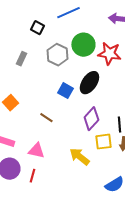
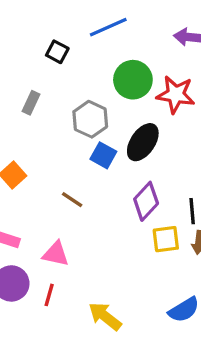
gray hexagon: (57, 55) -> (90, 119), moved
yellow arrow: (79, 157) -> (105, 316), moved

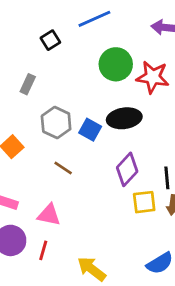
black square: (57, 52) -> (50, 40), turned 30
gray hexagon: (90, 119) -> (56, 123), moved
black ellipse: (143, 142) -> (124, 118), turned 48

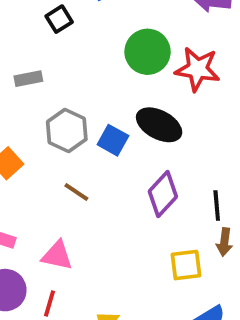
gray rectangle: (28, 84) -> (28, 79), turned 54
black ellipse: (124, 118) -> (159, 125), turned 36
yellow square: (144, 202) -> (186, 265), moved

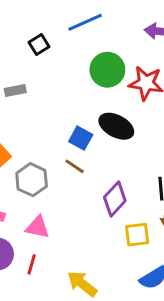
gray hexagon: (67, 131) -> (32, 180), moved
brown line: (76, 192) -> (75, 166), moved
purple diamond: (163, 194) -> (115, 199), moved

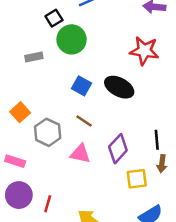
green circle: (107, 70) -> (72, 39), moved
blue square: (81, 138) -> (82, 86), moved
pink triangle: (38, 227) -> (80, 154), moved

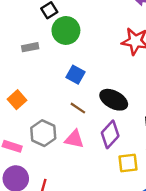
black ellipse: (119, 87) -> (114, 100), moved
gray hexagon: (48, 132) -> (43, 133), moved

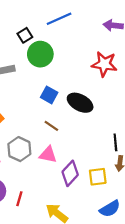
black ellipse: (114, 100) -> (80, 103), moved
purple diamond: (110, 134) -> (70, 173), moved

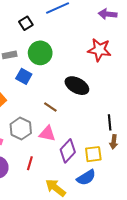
green circle: (40, 54) -> (40, 53), moved
blue square: (49, 95) -> (24, 76), moved
red line: (19, 199) -> (30, 163), moved
blue semicircle: (110, 209) -> (86, 178), moved

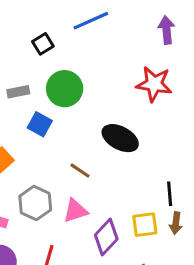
purple arrow: (108, 14) -> (167, 30), turned 78
pink triangle: (47, 134) -> (75, 211), turned -30
yellow square: (93, 154) -> (145, 225), moved

